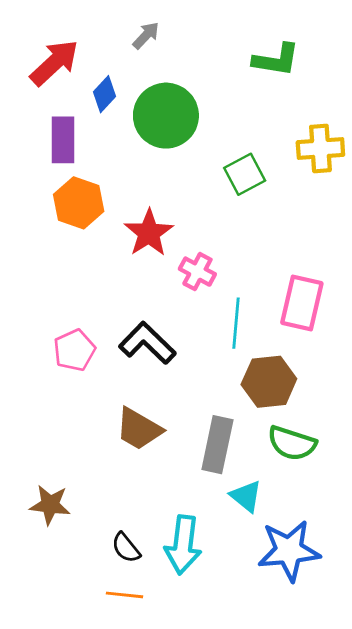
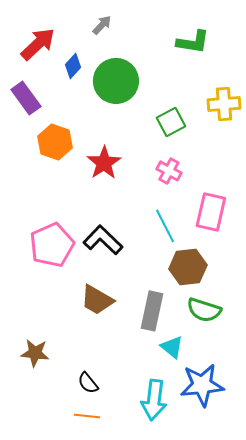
purple rectangle: (63, 140) -> (26, 98), moved, turned -36
pink cross: (197, 272) -> (169, 171), moved
cyan line: (236, 323) -> (165, 226), turned -32
pink pentagon: (74, 350) -> (52, 245), size x1.5
cyan arrow: (183, 545) -> (154, 400), moved

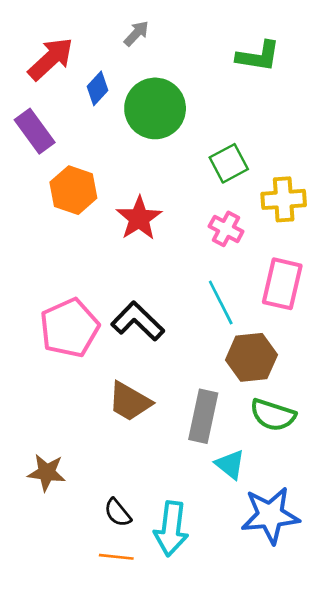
yellow cross: (224, 104) -> (284, 199), moved
cyan arrow: (154, 400) -> (171, 529), moved

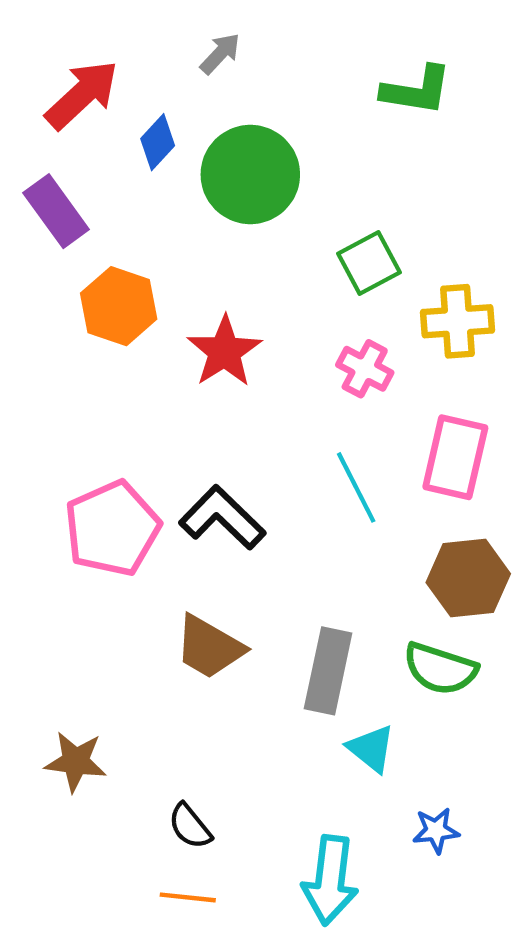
brown hexagon: (251, 357) -> (468, 578), moved
blue star: (270, 515) -> (436, 831), size x0.5
cyan arrow: (171, 529) -> (330, 880), moved

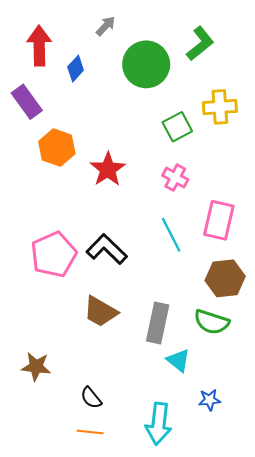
green L-shape: (416, 90) -> (200, 44), turned -48
red arrow: (82, 95) -> (39, 46), turned -48
green circle: (250, 174) -> (146, 64), moved
yellow cross: (457, 321) -> (220, 107), moved

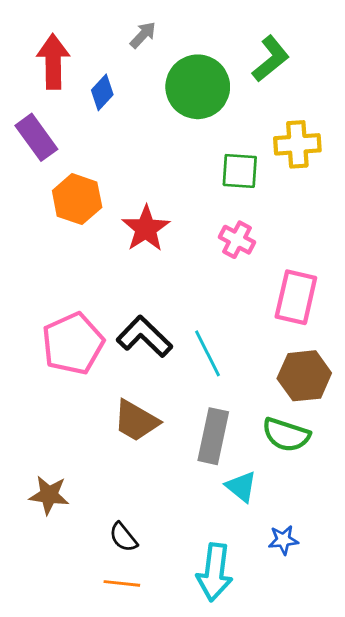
green square: (177, 127) -> (240, 171), turned 32
cyan line: (171, 235) -> (208, 353), moved

